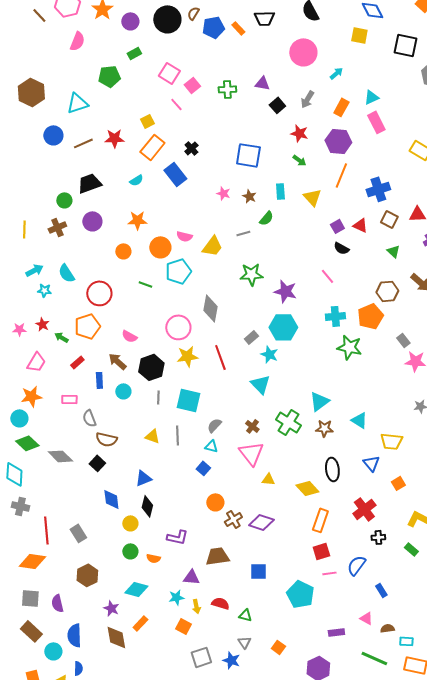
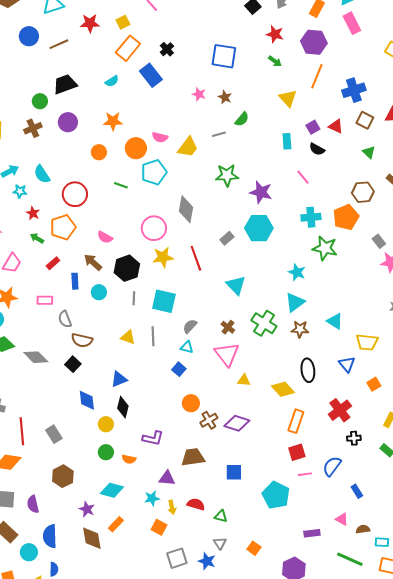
red star: (114, 138) -> (90, 23), moved
cyan rectangle: (280, 191) -> (287, 141), moved
red star: (42, 324) -> (33, 213), moved
cyan star: (269, 354) -> (297, 272), moved

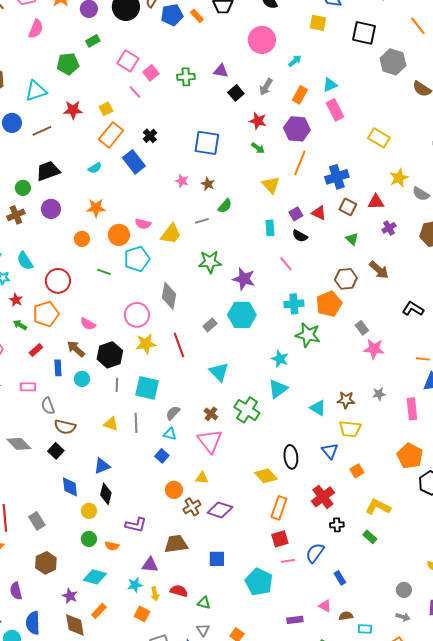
brown star: (300, 329) -> (346, 400), moved
yellow triangle: (244, 380) -> (202, 478), moved

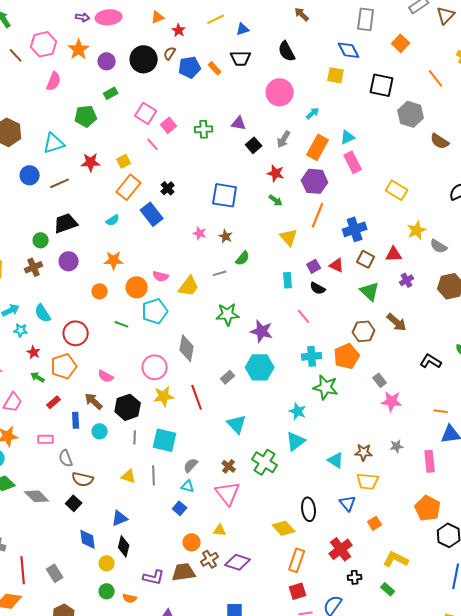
orange rectangle: (300, 95) -> (318, 147), size x1.4
green triangle: (352, 239) -> (370, 291), size x1.5
brown trapezoid: (176, 544) -> (184, 572), moved

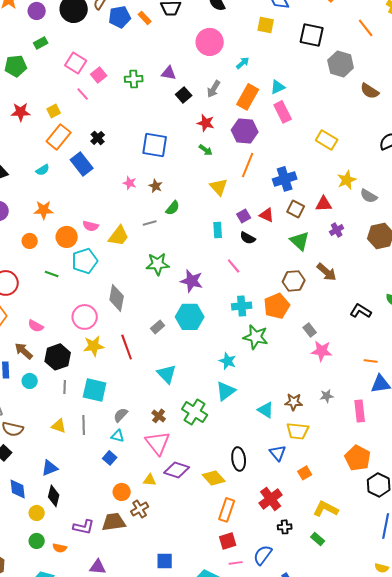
purple diamond: (238, 562) -> (177, 470), moved

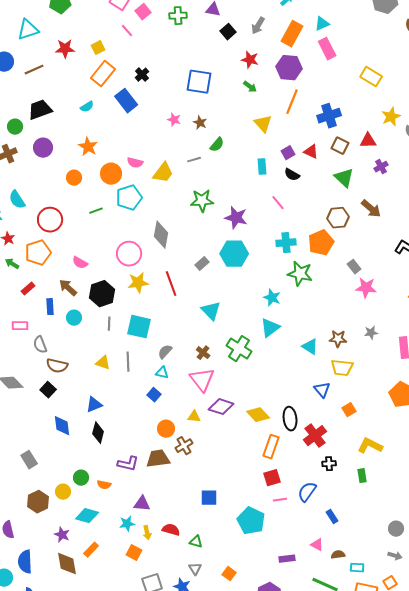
orange star: (44, 210) -> (88, 147), turned 30
green line: (52, 274) -> (96, 211), turned -40
black ellipse: (239, 459) -> (290, 419), moved
yellow circle: (37, 513) -> (63, 492), moved
green rectangle: (318, 539) -> (362, 476), turned 40

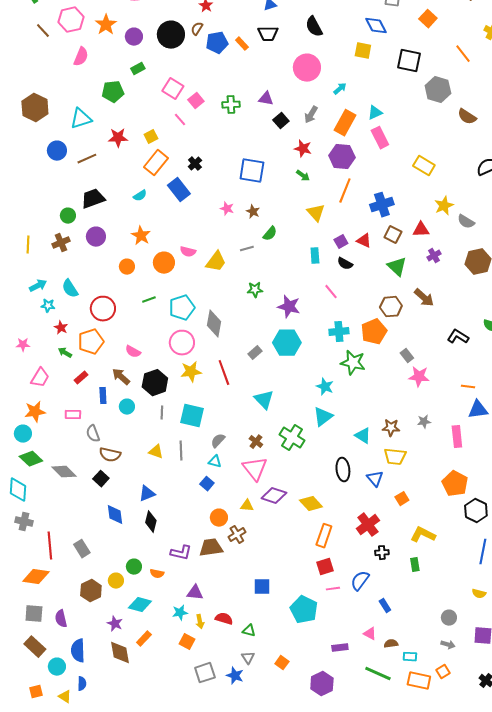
cyan pentagon: (129, 198) -> (182, 308), moved
green star: (202, 201) -> (255, 290), size x0.7
black ellipse: (290, 419) -> (343, 470), moved

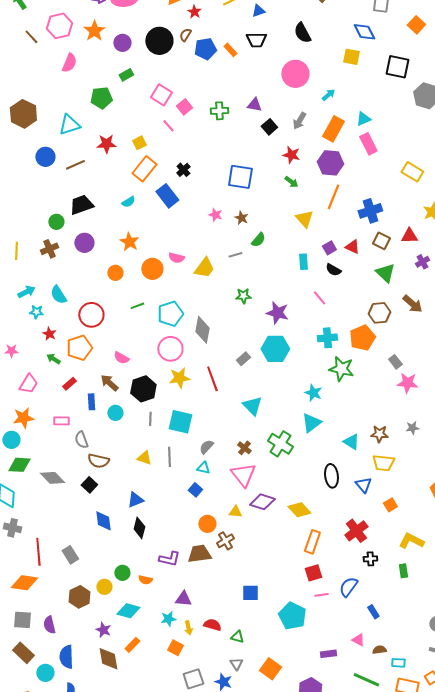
green diamond: (31, 459) -> (19, 465), turned -40
orange square: (282, 663) -> (270, 669), size x1.5

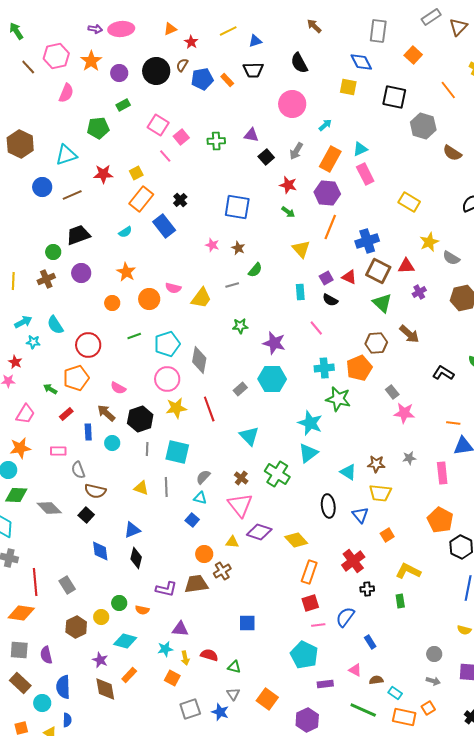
brown square: (381, 241) -> (378, 271), size x1.4
red star: (49, 334) -> (15, 362), moved
cyan star: (313, 393) -> (310, 423), size x1.4
cyan pentagon: (292, 616) -> (304, 655), moved
cyan rectangle: (398, 663) -> (395, 693), turned 32

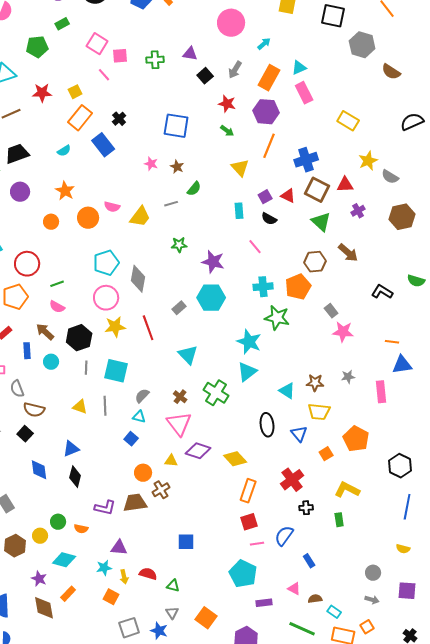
pink square: (181, 137) -> (120, 56), turned 35
green line: (134, 336) -> (57, 284), moved
orange pentagon: (440, 520) -> (356, 439), moved

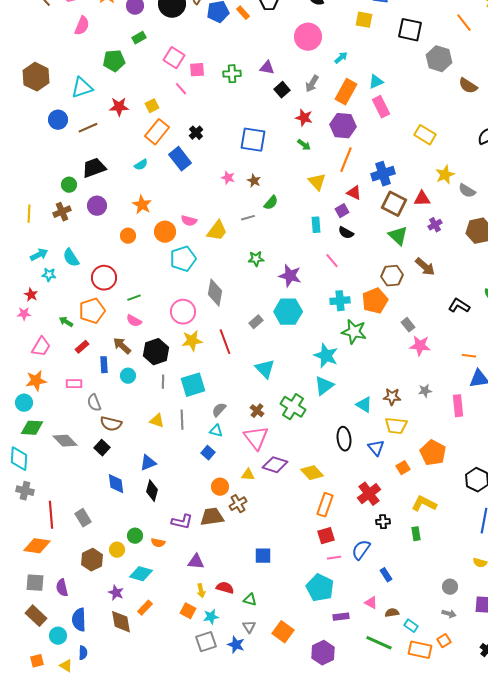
red triangle: (288, 196) -> (354, 193), moved
cyan pentagon: (106, 263) -> (183, 259), moved
cyan square: (116, 371) -> (193, 385), turned -30
cyan star: (104, 568) -> (211, 617), moved

